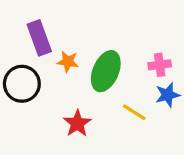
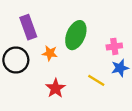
orange star: (68, 62) -> (50, 53), moved
green ellipse: (106, 71) -> (76, 35), moved

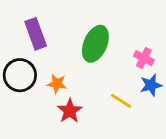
pink cross: (114, 46) -> (144, 58), turned 35
orange star: (50, 53) -> (57, 84), moved

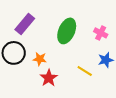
purple rectangle: (36, 34) -> (25, 24), turned 60
pink cross: (144, 58) -> (101, 33), moved

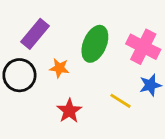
pink cross: (101, 33) -> (143, 47), size x1.6
orange star: (40, 59) -> (59, 68), moved

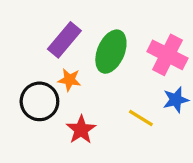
purple rectangle: (35, 34) -> (64, 40), moved
black circle: (19, 75) -> (39, 101), moved

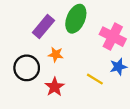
green ellipse: (111, 52) -> (76, 19), moved
orange star: (69, 80) -> (56, 54), moved

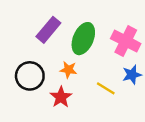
green ellipse: (76, 19) -> (83, 39), moved
orange star: (56, 54) -> (68, 70), moved

